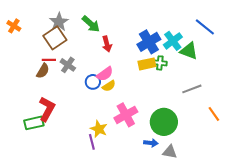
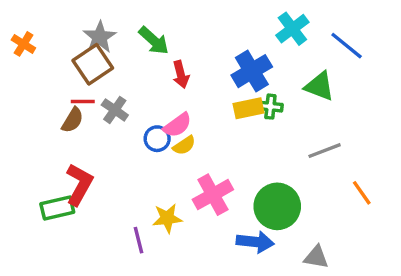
cyan cross: (173, 41) -> (292, 29), moved
yellow star: (99, 129) -> (167, 218), turned -30
purple line: (92, 142) -> (138, 240), moved
blue arrow: (151, 143) -> (255, 242), size x1.5
gray triangle: (170, 152) -> (316, 257), moved

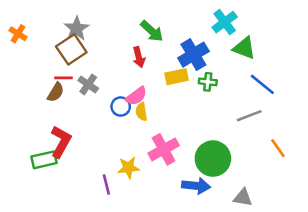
green arrow: (154, 41) -> (152, 31), moved
blue line: (347, 46) -> (262, 84), moved
green triangle: (320, 86) -> (244, 48), moved
yellow rectangle: (248, 108) -> (177, 77), moved
yellow semicircle: (184, 145) -> (141, 112), turned 114

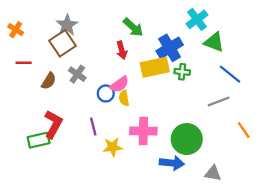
yellow rectangle: (177, 77) -> (155, 67), size x1.4
red line: (63, 78) -> (24, 63), moved
pink cross: (164, 149) -> (143, 131), turned 30
purple line: (106, 185) -> (93, 127), moved

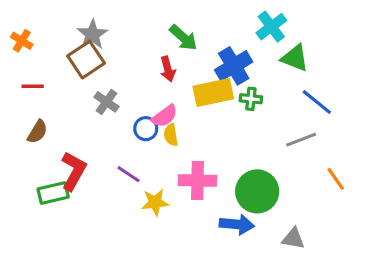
brown semicircle: (49, 81) -> (37, 132), moved
purple line: (93, 127) -> (128, 174), turned -42

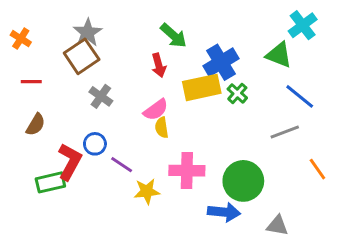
cyan cross: (271, 27) -> (303, 25), moved
green cross: (251, 99) -> (237, 93), turned 36
blue circle: (146, 129) -> (95, 144), moved

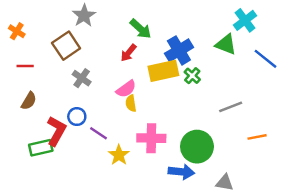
gray star: (88, 33) -> (84, 16), moved
red arrow: (159, 65) -> (129, 53), turned 54
blue line: (300, 96) -> (265, 59), moved
orange line: (317, 169) -> (257, 137), turned -66
yellow star: (147, 191) -> (119, 155), turned -30

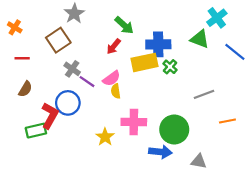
blue cross: (179, 50) -> (158, 44), turned 30
blue circle: (77, 117) -> (68, 103), size x1.5
purple line: (98, 133) -> (87, 82), moved

